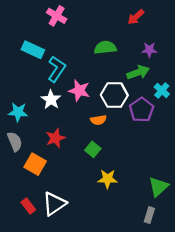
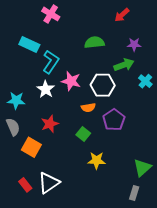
purple pentagon: (141, 110) -> (114, 120), moved

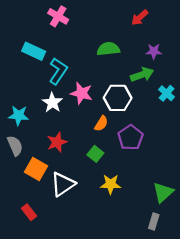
orange semicircle: (88, 108) -> (101, 124), turned -48
white triangle: (49, 183) -> (63, 184), moved

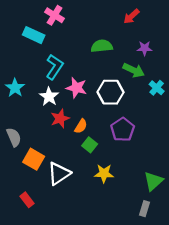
cyan rectangle: (34, 51) -> (34, 35), moved
green arrow: (142, 75) -> (134, 70), turned 45
cyan star: (19, 115) -> (15, 88), moved, turned 30
orange semicircle: (101, 124) -> (81, 126), moved
red star: (57, 142) -> (60, 119), moved

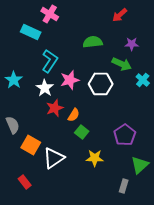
pink star: (76, 88) -> (70, 80), turned -30
purple pentagon: (123, 130) -> (125, 135), moved
gray rectangle: (145, 209) -> (124, 186), moved

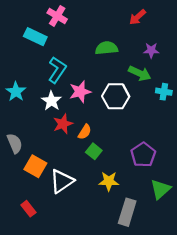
cyan cross: (143, 80) -> (164, 92), turned -32
gray rectangle: (124, 186) -> (127, 212), moved, size x1.6

